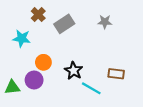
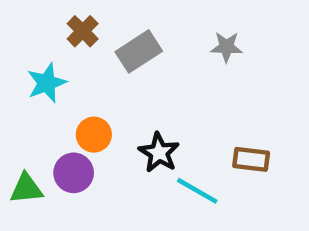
cyan star: (22, 38) -> (47, 83), turned -30

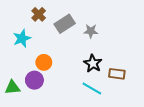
gray star: (226, 47) -> (91, 31), moved
black star: (159, 153) -> (93, 63), moved

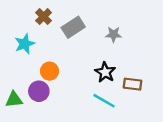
gray star: (91, 31) -> (113, 34), moved

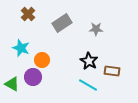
brown cross: (44, 17) -> (28, 14), moved
cyan star: (25, 44) -> (21, 48), moved, turned -30
green triangle: (14, 100) -> (12, 84), turned 35

